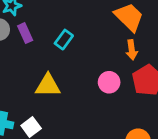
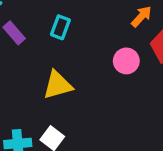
orange arrow: (132, 50) -> (141, 16), turned -114

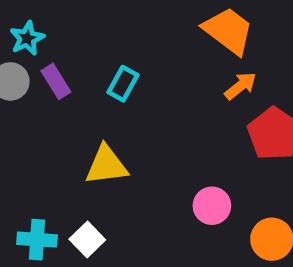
pink circle: (126, 61) -> (212, 206), moved

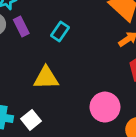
pink circle: (212, 206) -> (105, 107), size x1.4

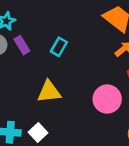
pink circle: (105, 107) -> (107, 99), moved

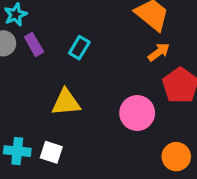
white square: (38, 133) -> (51, 152), turned -30

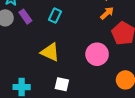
yellow triangle: (66, 102) -> (50, 52), turned 36
white square: (51, 152) -> (62, 84), moved

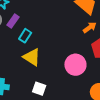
cyan rectangle: (55, 16) -> (25, 36), moved
purple rectangle: (25, 17) -> (13, 21), turned 64

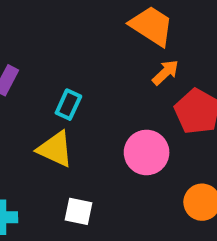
cyan rectangle: (25, 36) -> (68, 105), moved

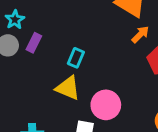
pink circle: (147, 152) -> (106, 105), moved

